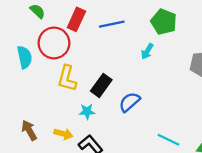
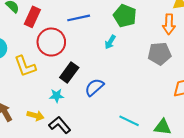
red rectangle: (76, 19) -> (32, 17), moved
red circle: (54, 43) -> (51, 42), moved
yellow L-shape: (67, 78) -> (25, 66), moved, turned -35

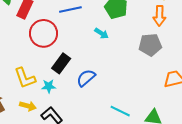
cyan arrow: (110, 42) -> (102, 33), turned -88
yellow L-shape: (25, 66) -> (25, 78), moved

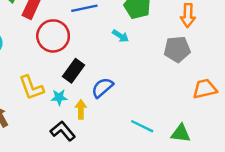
yellow arrow: (28, 106) -> (81, 109), moved, turned -105

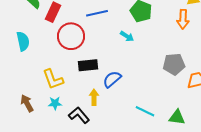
gray pentagon: (177, 49) -> (174, 64), moved
black rectangle: (74, 71) -> (88, 65), turned 48
cyan star: (59, 97) -> (55, 103), moved

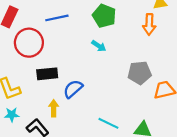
cyan arrow: (127, 36) -> (99, 46), moved

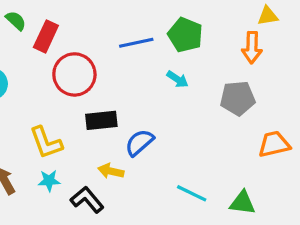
blue line: (57, 18) -> (136, 43), moved
gray pentagon: (140, 73) -> (238, 98), moved
yellow arrow: (54, 108) -> (111, 171), turned -77

